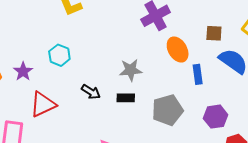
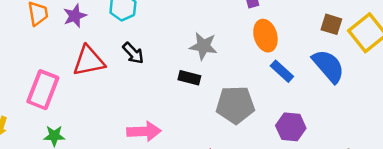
brown square: (214, 33) -> (331, 24), moved
blue rectangle: (198, 74) -> (282, 71), turned -54
black arrow: (91, 92) -> (133, 53), moved

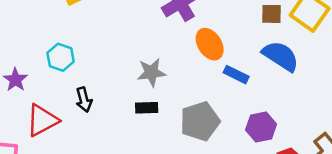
black arrow: (133, 53) -> (84, 100), turned 45

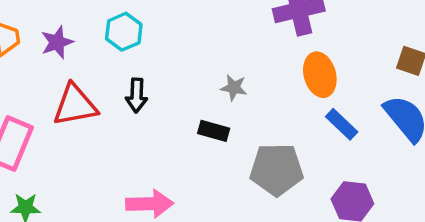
gray star: (151, 72) -> (234, 88), size x0.7

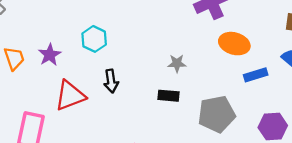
orange ellipse: (320, 75) -> (234, 44), turned -48
blue rectangle: (342, 124) -> (256, 75), turned -50

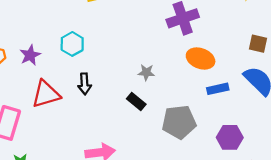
black rectangle: (169, 96) -> (136, 101), turned 30

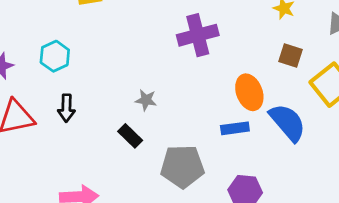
brown square: (258, 44) -> (291, 55), moved
orange ellipse: (201, 58) -> (249, 92), moved, turned 44

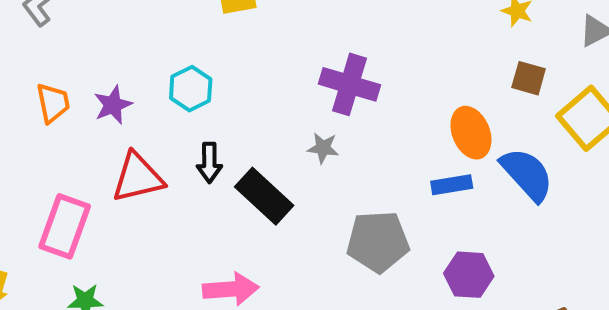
purple cross: (198, 35) -> (349, 84), moved, turned 33
black rectangle: (130, 136) -> (264, 196), moved, size x1.6

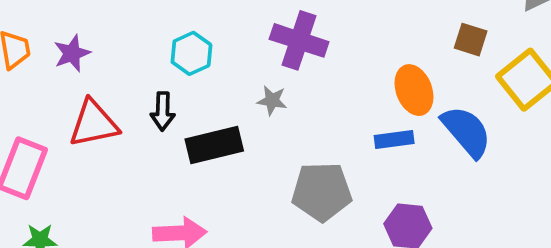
cyan hexagon: (191, 89) -> (191, 53), moved
black rectangle: (264, 196) -> (214, 145), turned -58

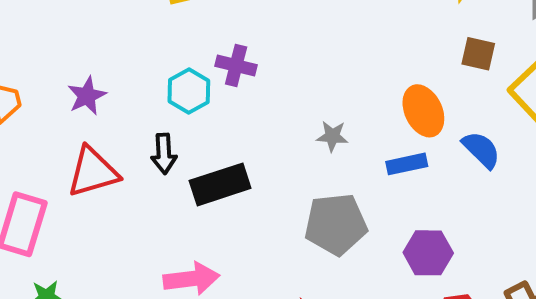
purple cross: (299, 40) -> (236, 65), moved, size x0.7
purple star: (72, 53) -> (87, 96), moved
gray star: (272, 100) -> (332, 136), moved
blue semicircle: (466, 132) -> (481, 150), size x0.7

